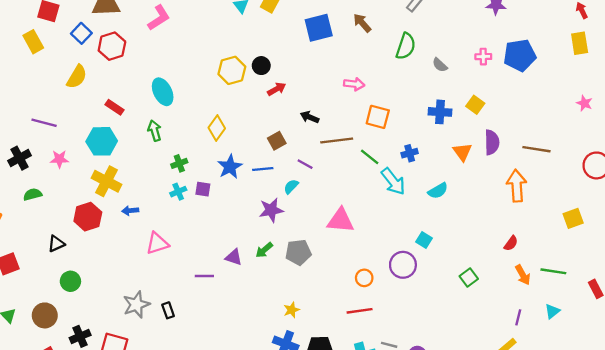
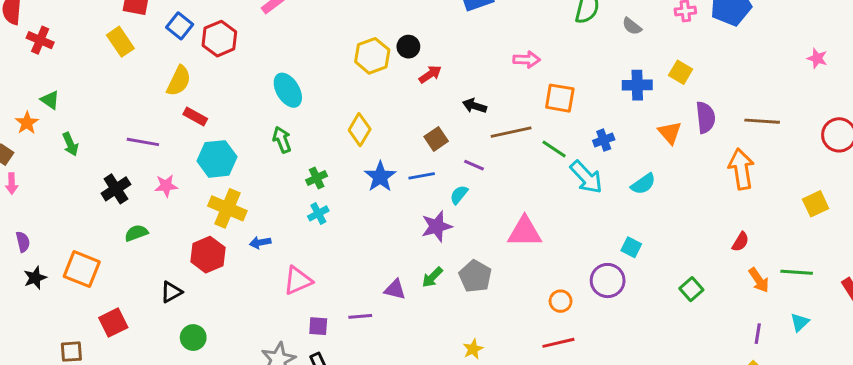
red rectangle: (114, 107) -> (195, 116), moved
purple square: (203, 189) -> (318, 326), moved
gray pentagon: (298, 252) -> (475, 276), turned -30

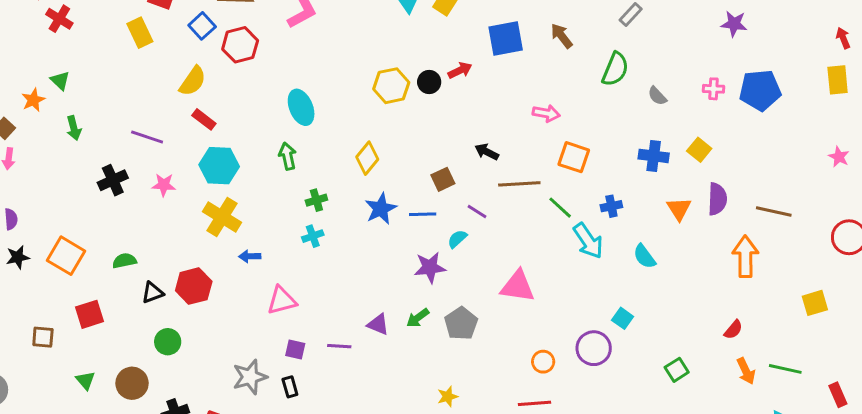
red arrow: (430, 74) -> (460, 70), moved
cyan semicircle: (643, 184) -> (644, 256), turned 80
green semicircle: (136, 233) -> (124, 261), moved
red hexagon: (208, 255) -> (194, 286), moved

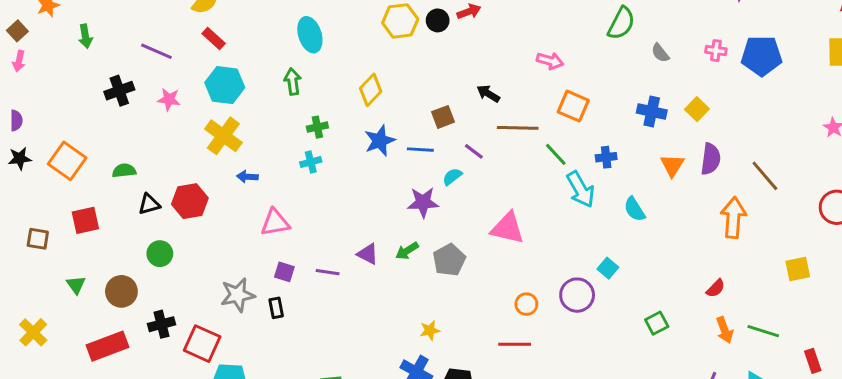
brown line: (774, 212) -> (765, 176), turned 32

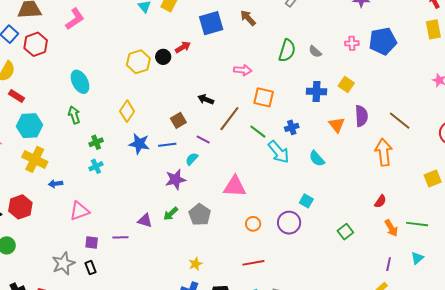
green semicircle: (621, 23) -> (287, 51), moved
brown line: (518, 128) -> (229, 119), turned -44
blue star: (380, 141) -> (139, 144), turned -30
orange circle: (526, 304) -> (253, 224), moved

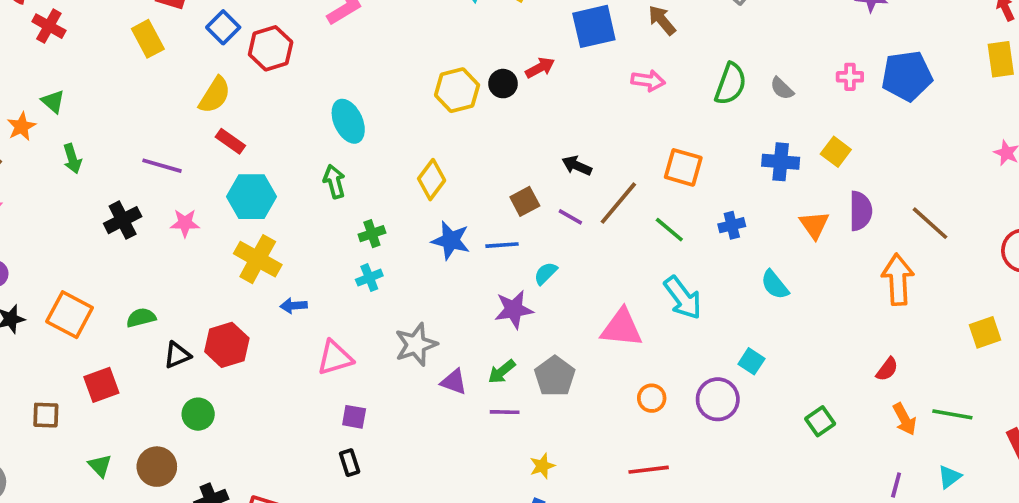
pink arrow: (243, 70) -> (648, 81), moved
purple line: (203, 140) -> (570, 217), moved
cyan arrow: (279, 152) -> (683, 298), moved
purple line: (120, 237) -> (505, 412), moved
gray star: (63, 263) -> (416, 344), moved

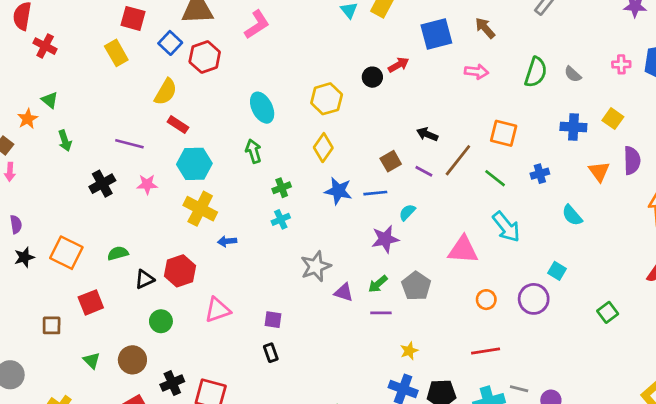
yellow hexagon: (457, 90) -> (327, 99), moved
pink triangle: (335, 358) -> (217, 310), moved

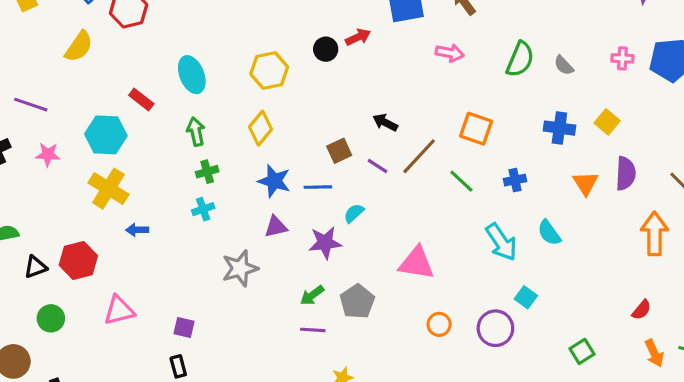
red rectangle: (178, 125) -> (141, 100), moved
green arrow: (253, 151) -> (196, 132), moved
cyan arrow: (506, 227) -> (501, 242), moved
purple triangle: (344, 292) -> (276, 227), moved, turned -36

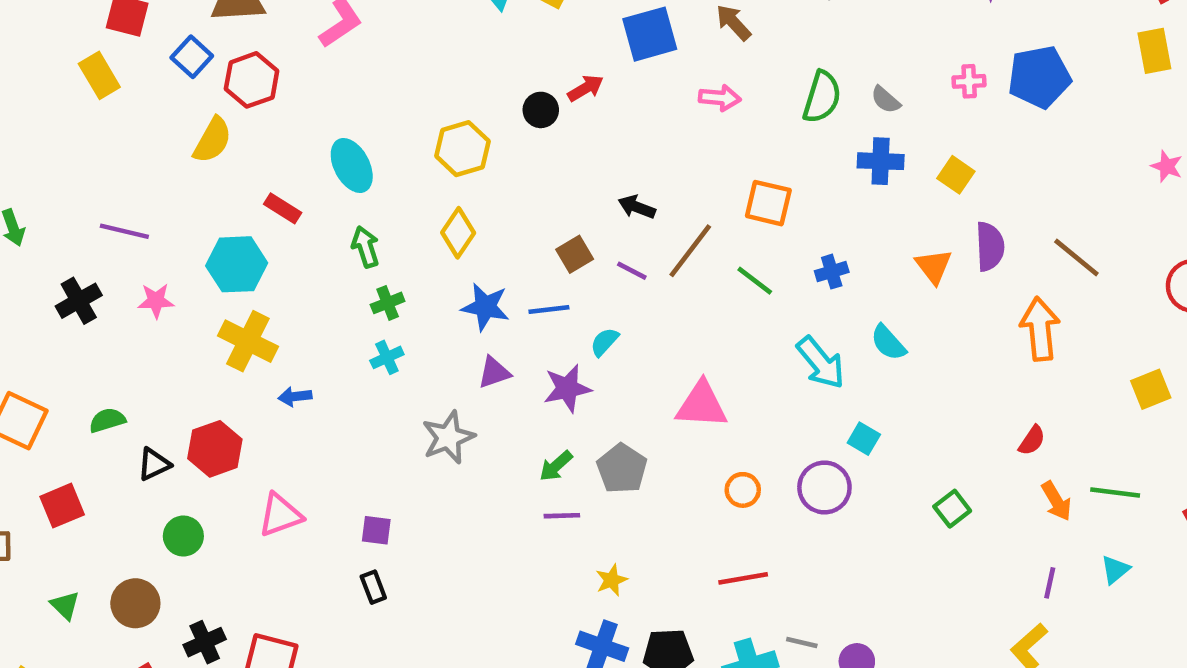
yellow semicircle: (79, 46) -> (212, 140), moved
blue cross: (559, 128) -> (881, 161), moved

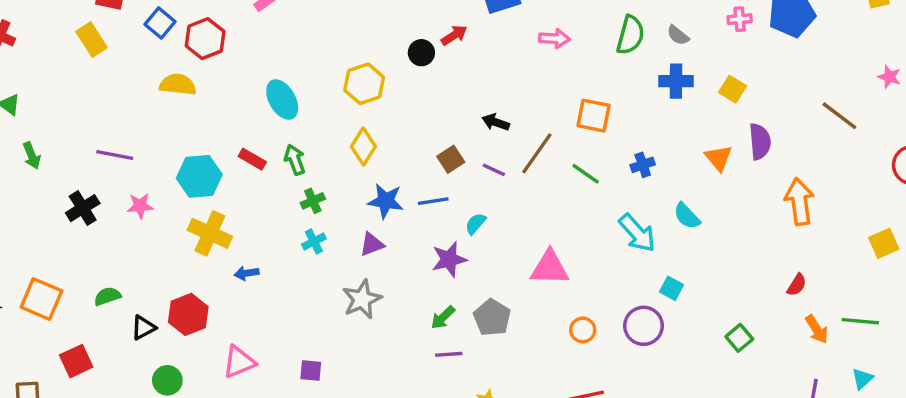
yellow semicircle: (212, 140) -> (178, 85), turned -111
red rectangle: (283, 208) -> (252, 159), moved
brown line: (1076, 258) -> (839, 116), moved
purple triangle: (494, 372) -> (372, 244), moved

